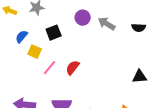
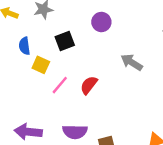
gray arrow: (107, 24) -> (132, 62), moved
blue semicircle: (22, 37) -> (24, 46), turned -48

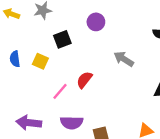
blue semicircle: (24, 46) -> (15, 59), moved
pink line: (60, 85) -> (60, 91), moved

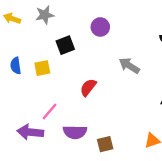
yellow square: (40, 61) -> (42, 68), turned -35
pink line: (60, 91) -> (50, 112), moved

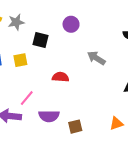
gray star: (45, 15) -> (16, 22), moved
black square: (65, 45) -> (40, 40), turned 35
red semicircle: (88, 87) -> (60, 77), turned 56

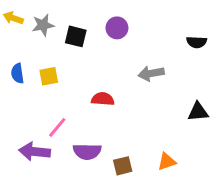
black square: (40, 40) -> (76, 36), moved
gray arrow: (96, 58) -> (151, 73), turned -42
orange triangle: (116, 123) -> (167, 162), moved

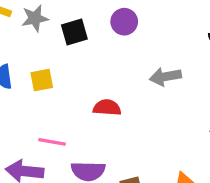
black square: (76, 36) -> (74, 32), turned -30
pink line: (57, 127) -> (52, 142), turned 60

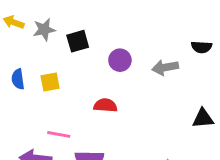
purple circle: (124, 22) -> (120, 60), moved
gray arrow: (165, 77) -> (165, 67), moved

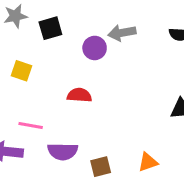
gray arrow: (165, 67) -> (122, 33), moved
yellow square: (50, 82) -> (22, 71), turned 30

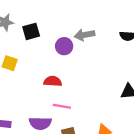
pink line: (31, 126) -> (62, 106), moved

